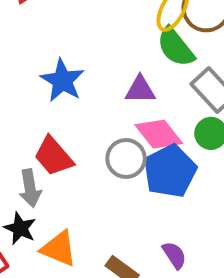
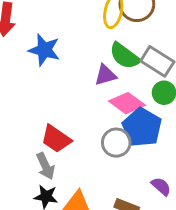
green semicircle: (176, 47) -> (125, 56), moved
blue star: (62, 81) -> (44, 50), moved
gray circle: (126, 158) -> (116, 143), moved

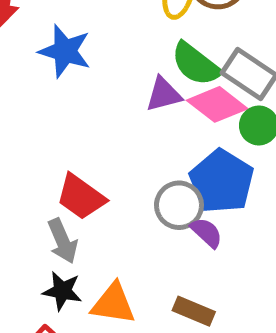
pink diamond: (127, 103) -> (217, 104), moved
purple semicircle: (161, 186) -> (206, 233), moved

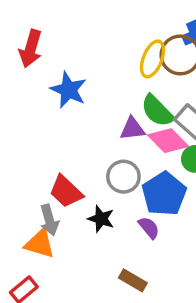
gray circle: (179, 205) -> (123, 177), moved
black star: (62, 291) -> (101, 219), moved
orange triangle: (113, 304) -> (40, 244), moved

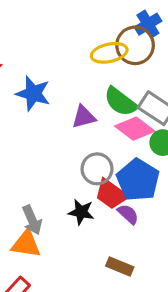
yellow ellipse: (153, 59) -> (109, 53), turned 64
purple triangle: (132, 129) -> (84, 117), moved
red trapezoid: (66, 191) -> (111, 194), moved

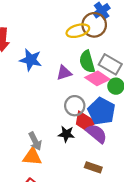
green semicircle: (121, 102) -> (87, 62), turned 40
purple semicircle: (128, 214) -> (96, 134), size x1.5

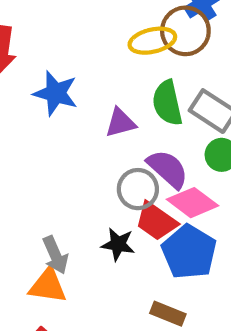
pink diamond: (97, 78) -> (193, 203), moved
blue pentagon: (102, 111) -> (189, 252), moved
purple semicircle: (96, 134) -> (168, 169), moved

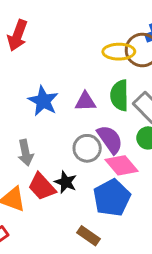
blue star: (56, 93) -> (43, 101), moved
red trapezoid: (156, 221) -> (42, 187), moved
gray arrow: (55, 255) -> (25, 153), moved

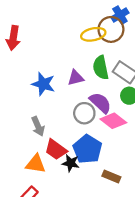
black star: (66, 182) -> (71, 163), moved
blue pentagon: (112, 198) -> (87, 149), moved
brown rectangle: (88, 236) -> (111, 176), moved

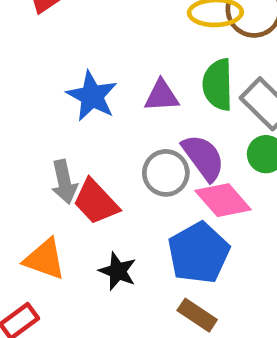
blue pentagon: (87, 149) -> (199, 253), moved
red trapezoid: (56, 150) -> (96, 202), moved

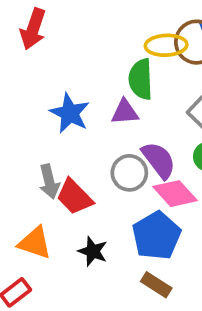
green semicircle: (218, 85) -> (141, 79), moved

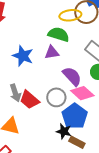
green semicircle: (141, 79) -> (59, 34), turned 115
gray circle: (129, 173) -> (56, 97), moved
black star: (93, 251) -> (64, 131), moved

